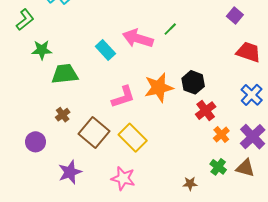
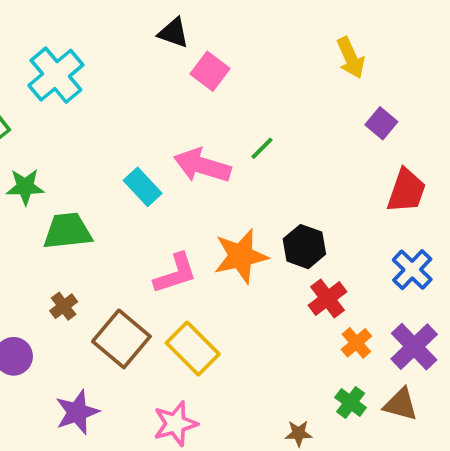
red trapezoid: (248, 52) -> (406, 191), turned 90
pink star: (123, 178) -> (175, 424), turned -30

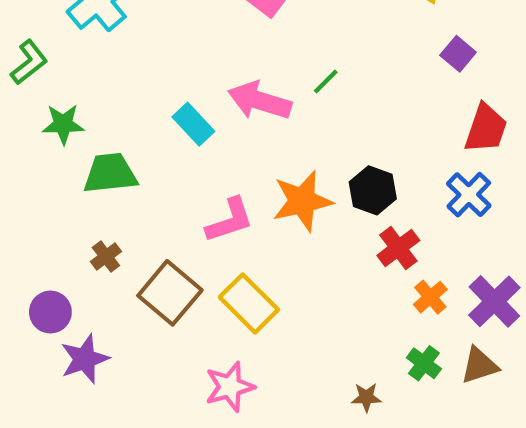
blue cross: (412, 270) -> (469, 195), moved
brown triangle: (401, 404) -> (479, 365), turned -33
purple star: (77, 412) -> (85, 359), moved

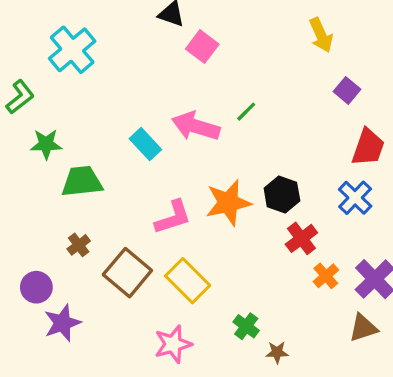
green cross: (424, 363) -> (246, 326), moved

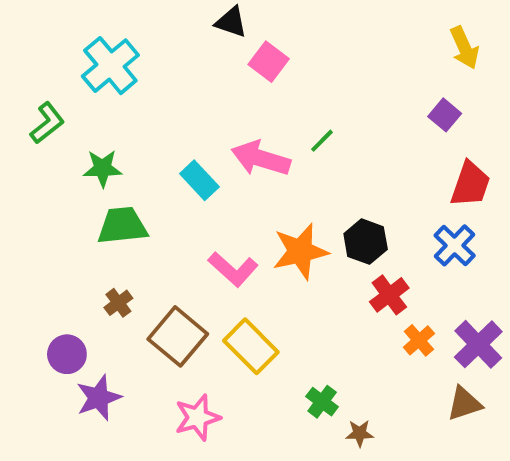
yellow arrow: (321, 35) -> (464, 48), moved
green star: (46, 144) -> (103, 168), moved
pink L-shape: (173, 217) -> (233, 269), turned 60
pink star: (173, 344) -> (197, 418), moved

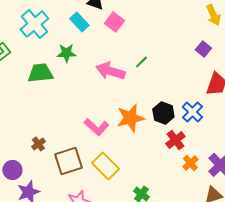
green star: (103, 168) -> (66, 53), moved
cyan rectangle: (199, 180) -> (79, 22), moved
green trapezoid: (122, 226) -> (40, 73), moved
blue cross: (455, 245) -> (192, 112), moved
brown square: (178, 336) -> (68, 161), turned 32

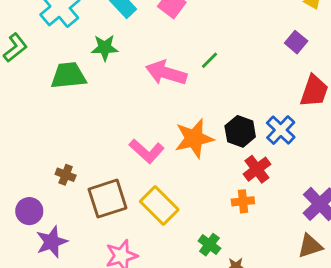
brown cross: (38, 144) -> (66, 175), turned -32
orange cross: (190, 163) -> (243, 201), moved, turned 35

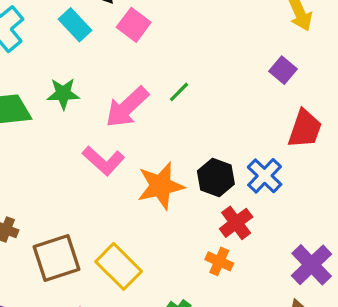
green star: (105, 48) -> (63, 94), moved
pink arrow: (166, 73) -> (127, 107), turned -60
pink L-shape: (147, 151) -> (103, 161), moved
orange cross: (243, 201) -> (219, 261), turned 30

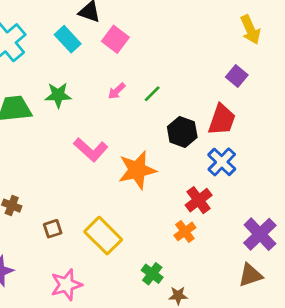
pink arrow: (127, 107) -> (117, 91), moved, size x0.5
red trapezoid: (305, 129) -> (222, 120), moved
black hexagon: (216, 177) -> (182, 132), moved
brown square: (57, 258) -> (53, 229), size x0.5
orange cross: (219, 261) -> (185, 231), turned 30

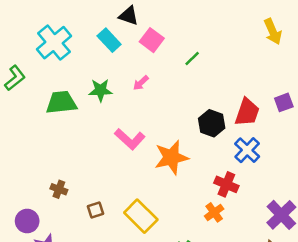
purple square: (237, 76) -> (284, 102), moved, turned 30
pink arrow: (117, 91) -> (141, 83), moved
green line: (152, 94) -> (192, 58), moved
red cross: (199, 200) -> (226, 184), turned -30

